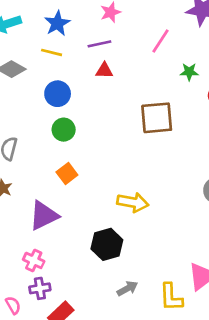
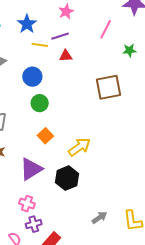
yellow line: (52, 52) -> (40, 45), moved
yellow arrow: (133, 202) -> (79, 147), moved, turned -40
black hexagon: (107, 244) -> (67, 178), moved

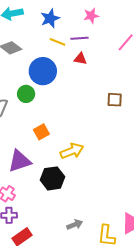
blue circle: (32, 77) -> (43, 71), size x1.4
brown square: (109, 87) -> (115, 100), size x0.6
green circle: (40, 103) -> (26, 94), moved

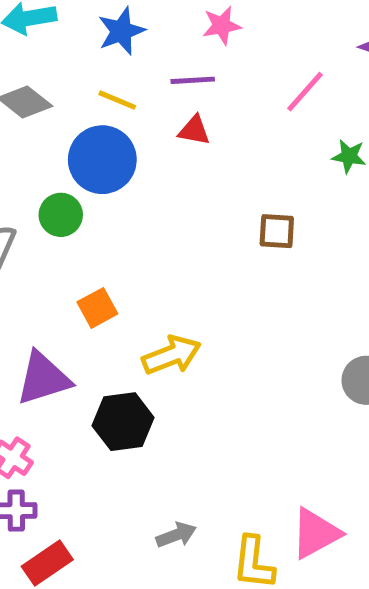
yellow line: (58, 42) -> (117, 100), moved

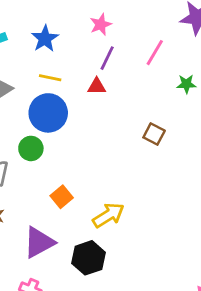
purple line: (193, 80) -> (107, 58), moved, turned -50
brown square: (277, 231) -> (154, 134), turned 35

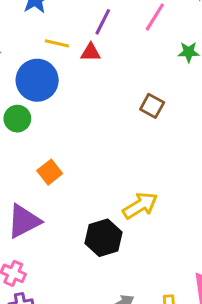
yellow line: (50, 78) -> (57, 43), moved
yellow arrow: (108, 215) -> (140, 205), moved
black hexagon: (89, 258) -> (104, 238), moved

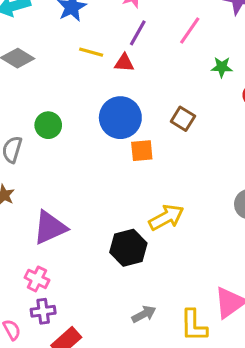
blue circle: (37, 80) -> (120, 118), moved
orange square: (50, 172) -> (142, 151), moved, turned 30

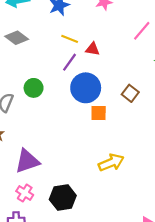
purple line: (138, 33) -> (70, 62), moved
black hexagon: (128, 248) -> (63, 198), moved
pink cross: (37, 279) -> (25, 193), moved

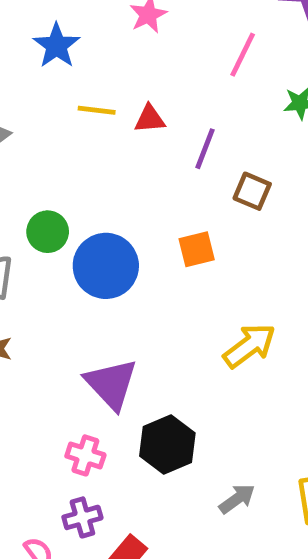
purple line: (70, 62) -> (205, 149), moved
blue circle: (86, 88) -> (106, 266), moved
purple triangle: (27, 161) -> (111, 384), moved, turned -40

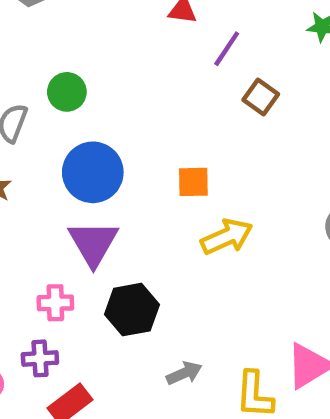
orange square: (197, 249) -> (193, 182), moved
blue circle: (106, 266) -> (93, 172), moved
pink cross: (85, 455) -> (55, 303), turned -32

